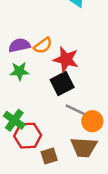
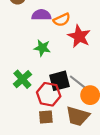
green star: (19, 71) -> (42, 48), moved
black square: (62, 84) -> (59, 81), moved
red hexagon: (28, 136) -> (49, 94), moved

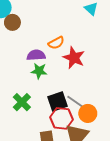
purple semicircle: (41, 15) -> (36, 55), moved
red hexagon: (49, 94) -> (62, 118), moved

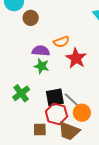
brown circle: (12, 22) -> (31, 18), moved

